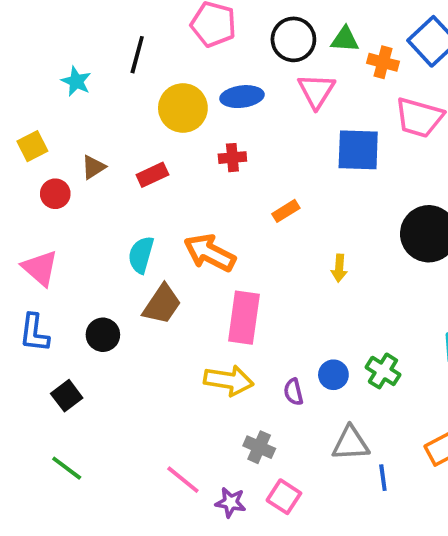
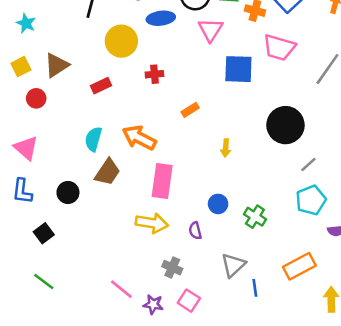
cyan star: (76, 81) -> (26, 23), moved
blue ellipse: (242, 97) -> (161, 18), moved
brown triangle: (93, 167) -> (57, 65), moved, size x1.5
blue circle: (333, 375) -> (218, 204), moved
gray triangle: (351, 443) -> (233, 265), turned -40

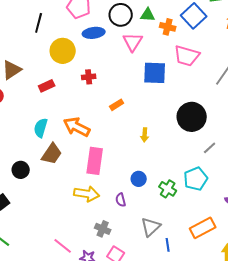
cyan pentagon: (311, 200) -> (196, 179), moved

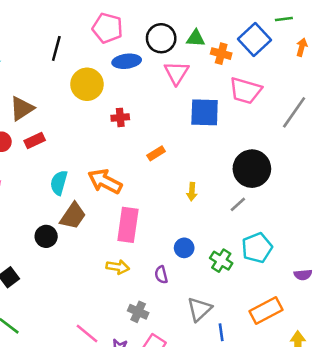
red rectangle: (47, 86) -> (35, 140), moved
gray line: (210, 148) -> (238, 204), moved
black circle: (21, 170) -> (46, 236), moved
yellow arrow: (87, 194) -> (118, 267), size x0.7

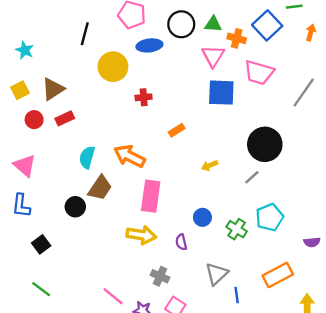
pink triangle: (176, 73) -> (213, 56), moved
yellow arrow: (192, 192) -> (210, 166), turned 63
yellow arrow: (118, 267) -> (141, 235), size x1.4

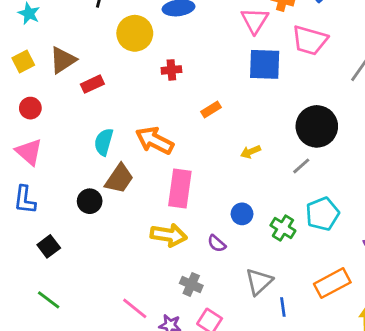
red rectangle: (65, 118) -> (92, 84), moved
red circle: (34, 120) -> (30, 108), moved
purple semicircle: (181, 242) -> (217, 244), turned -35

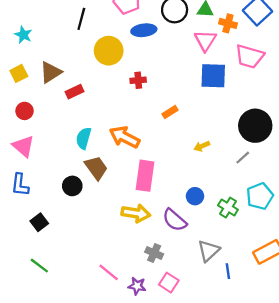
brown trapezoid: (119, 179) -> (96, 168), turned -70
purple semicircle: (217, 244) -> (175, 220), size x1.6

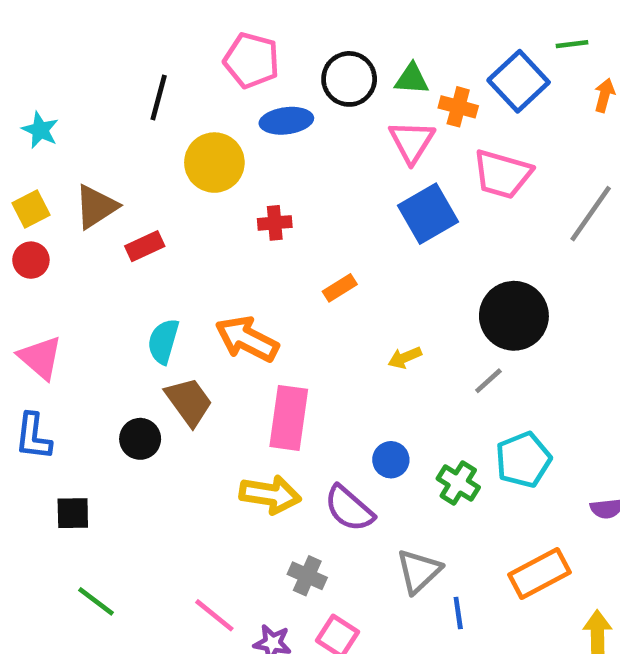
blue square: (213, 76) -> (428, 214), turned -32
red circle: (25, 111) -> (31, 260), moved
black square: (39, 222) -> (73, 513), turned 36
green line: (39, 266) -> (96, 601), moved

